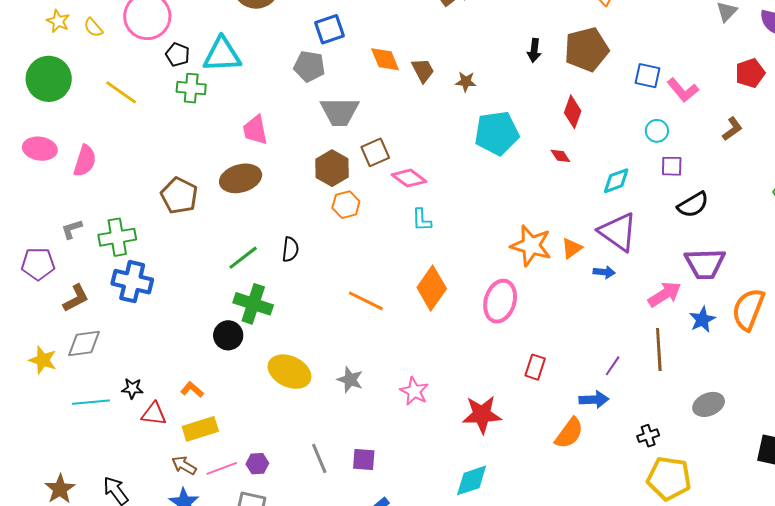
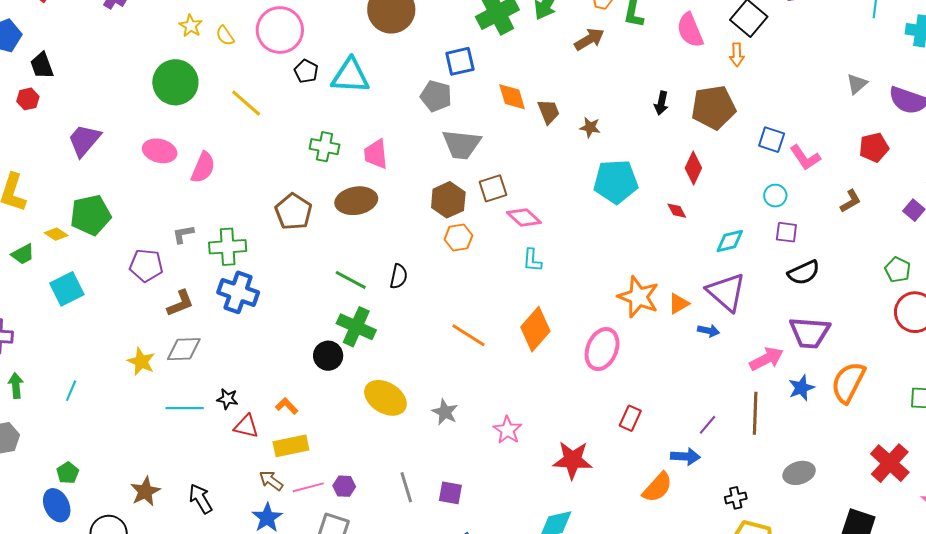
green cross: (191, 88) -> (325, 147), moved
green line: (243, 258) -> (351, 280), turned 60

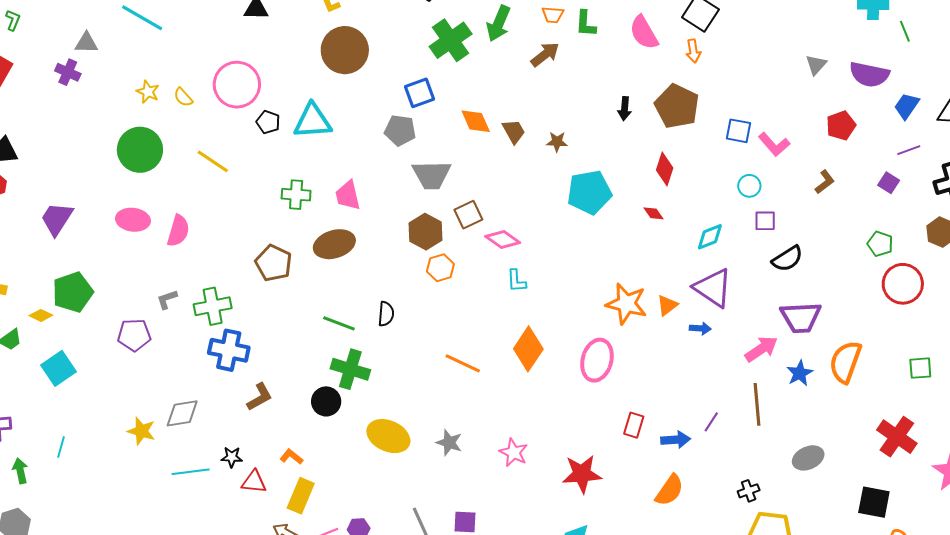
brown pentagon: (714, 107) -> (677, 106), turned -30
brown L-shape: (180, 303) -> (260, 397), moved
cyan line: (71, 391) -> (61, 447), moved
yellow rectangle: (291, 446) -> (301, 496), turned -48
blue arrow: (685, 456) -> (676, 440), moved

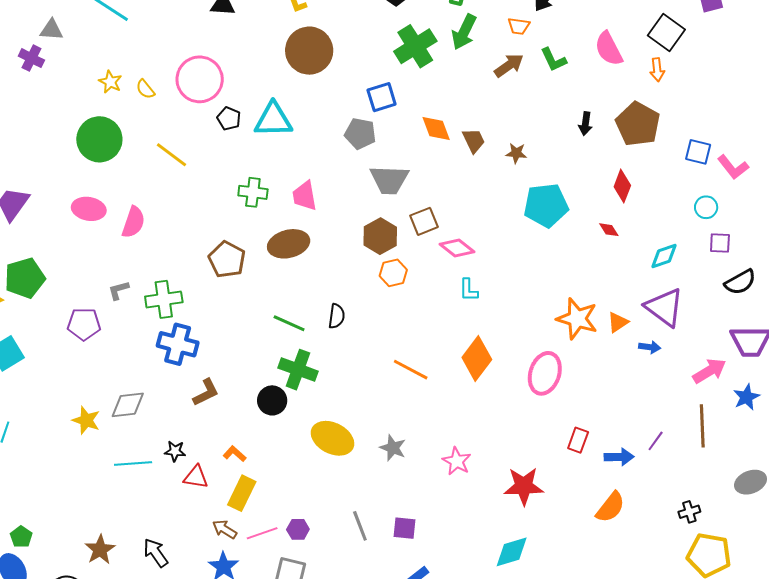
green L-shape: (586, 24) -> (554, 60), moved, turned -32

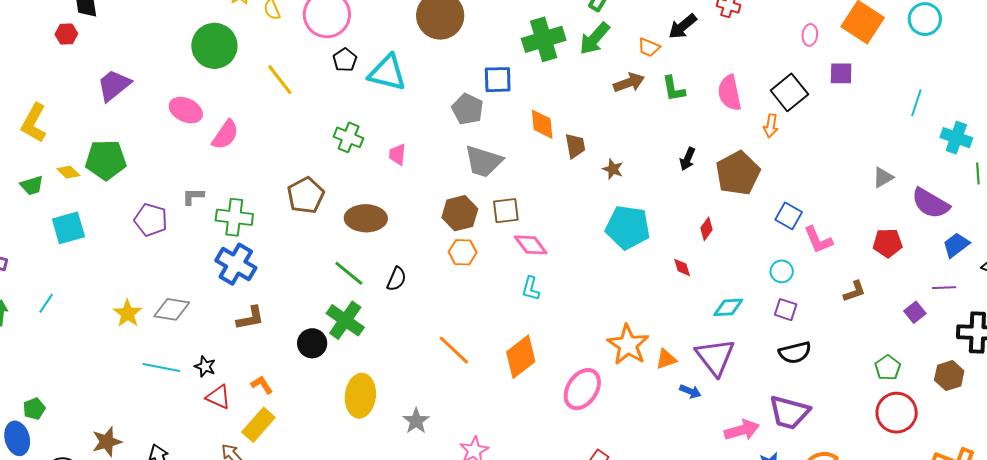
red diamond: (622, 186) -> (707, 229), size x0.7
pink trapezoid: (305, 196) -> (397, 154), size x0.7
brown ellipse: (289, 244) -> (366, 218), moved
yellow ellipse: (332, 438) -> (360, 396), turned 54

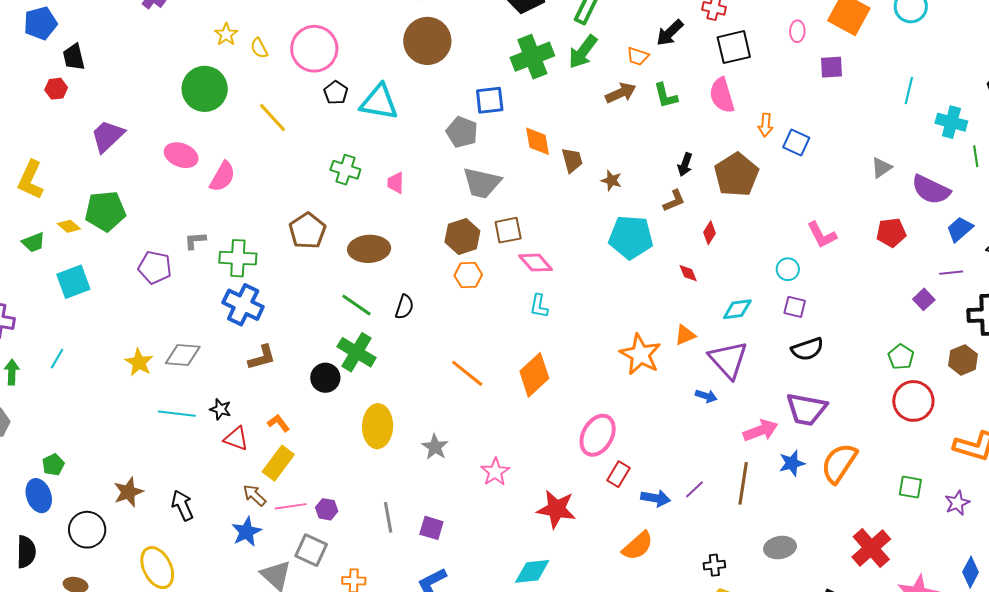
black square: (789, 92) -> (734, 47), moved, turned 30
blue square: (789, 216) -> (796, 143), moved
brown L-shape: (854, 291) -> (674, 201), moved
orange triangle: (666, 359) -> (685, 335), moved
pink ellipse: (582, 389) -> (598, 435), moved

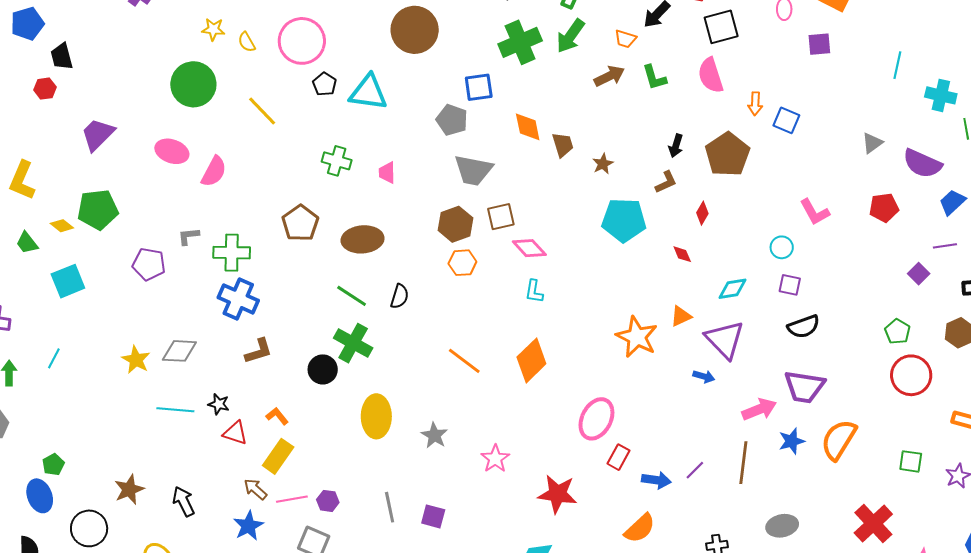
yellow star: (226, 34) -> (213, 29), turned -30
brown star: (611, 180) -> (603, 164), turned 30
green trapezoid: (33, 242) -> (27, 243), turned 75

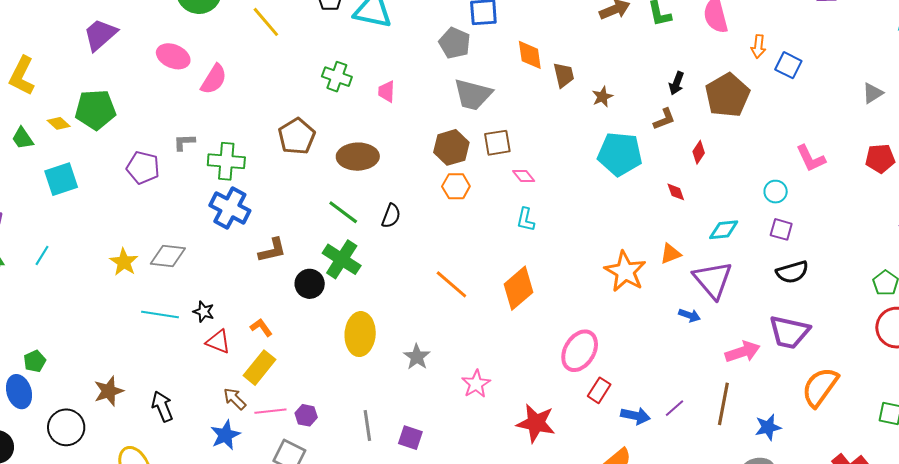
pink diamond: (529, 248) -> (524, 176), size x0.7
brown L-shape: (259, 351) -> (272, 250), moved
blue star: (792, 441) -> (768, 427), moved

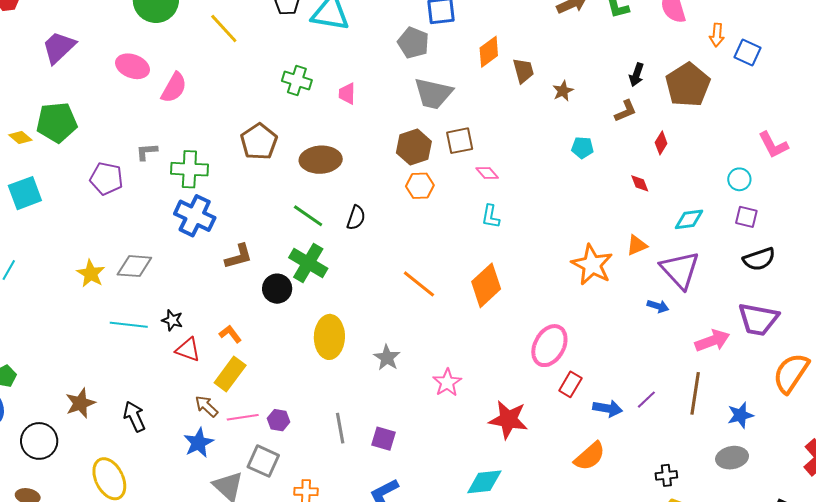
orange diamond: (530, 55) -> (489, 52), turned 64
cyan pentagon: (620, 154) -> (582, 148), size x0.5

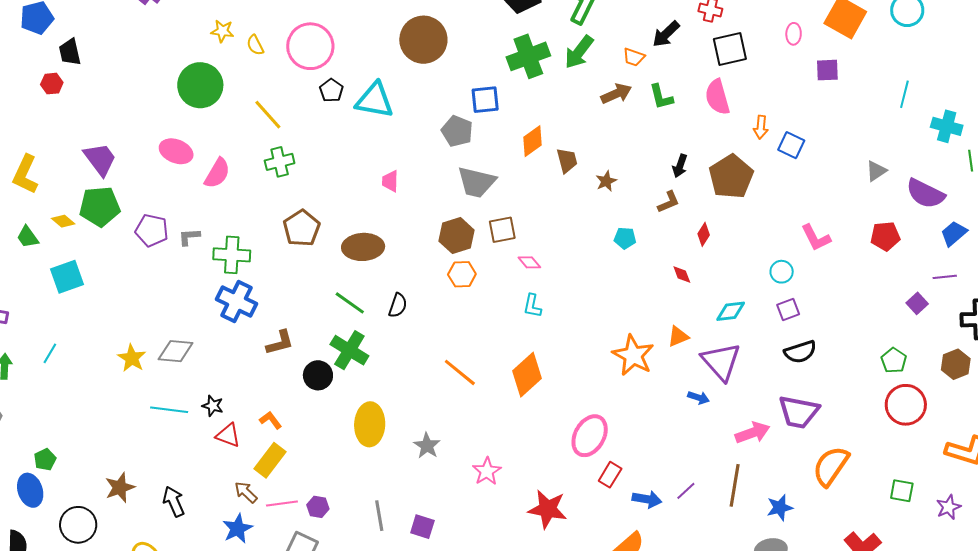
purple trapezoid: (59, 47) -> (100, 159), moved, turned 96
green cross: (297, 80) -> (280, 162), moved, turned -32
purple pentagon: (106, 179) -> (152, 230), moved
purple square: (746, 217) -> (788, 309), turned -35

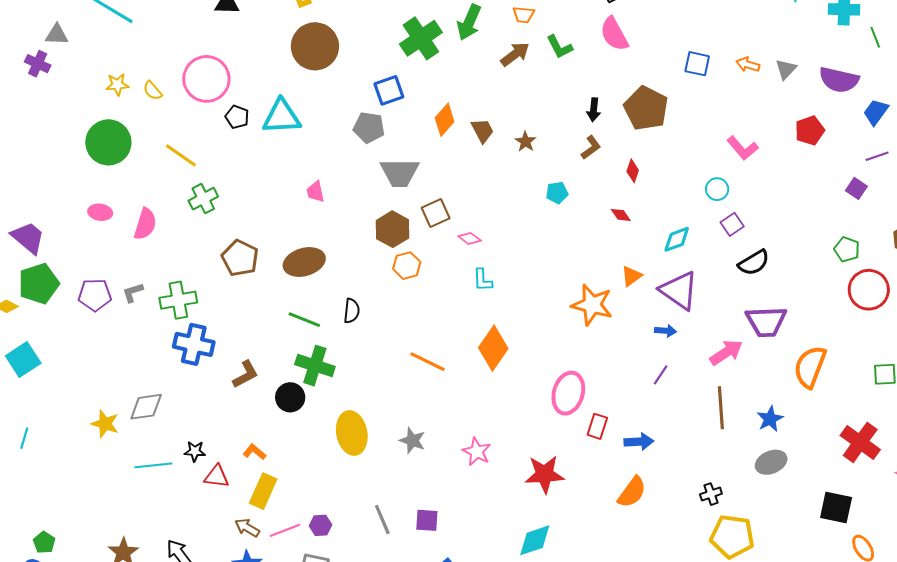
orange arrow: (761, 127) -> (748, 65), moved, turned 115
pink ellipse: (176, 151) -> (100, 212), size x0.7
purple line: (686, 491) -> (661, 375), moved

